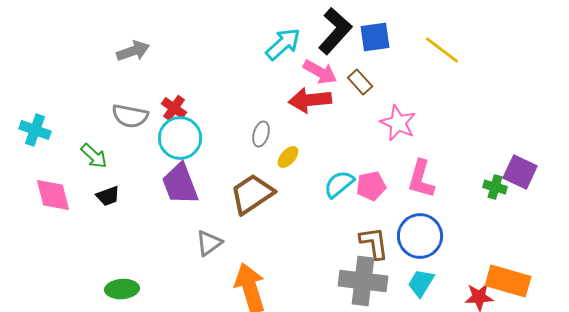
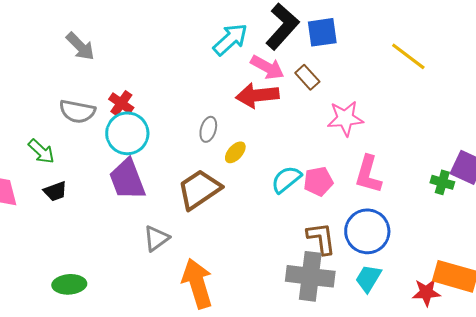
yellow line: (442, 50) -> (408, 56), moved
gray arrow: (133, 51) -> (80, 46), turned 64
pink star: (398, 123) -> (345, 118), turned -30

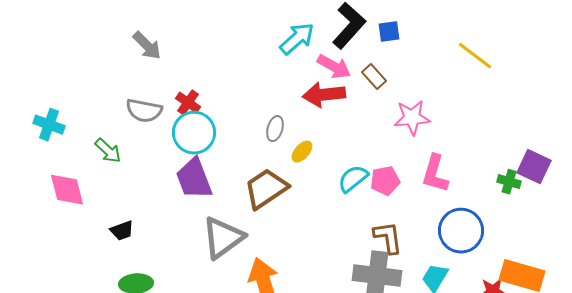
blue square: (322, 32) -> (389, 32), size x0.7
black trapezoid: (55, 191) -> (122, 231), moved
blue circle: (367, 231) -> (461, 231), moved
gray triangle: (156, 238) -> (223, 238), size x1.6

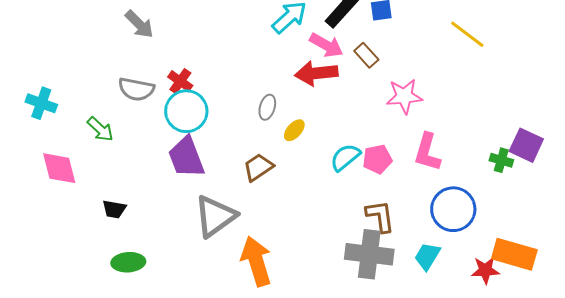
brown trapezoid: (266, 189) -> (258, 167), size x0.7
black trapezoid: (122, 231) -> (114, 209), turned 30

